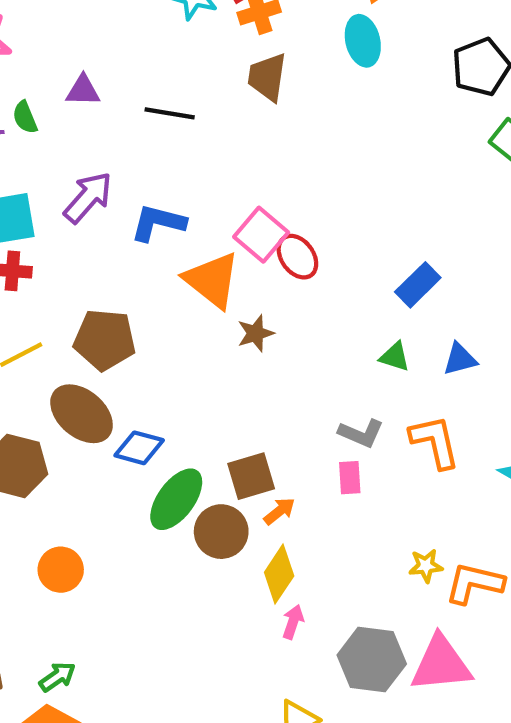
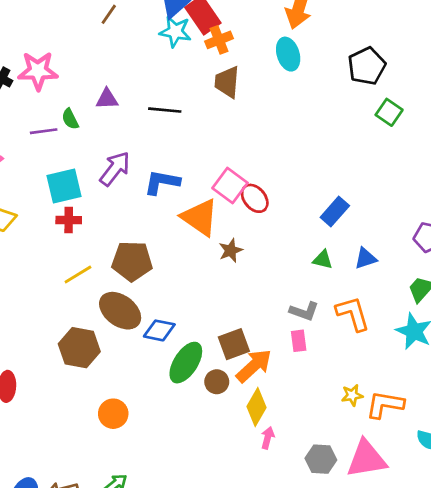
orange arrow: (279, 511) -> (254, 366), size x1.8
brown circle: (221, 532) -> (217, 382), size x0.7
gray hexagon: (372, 660) -> (321, 459), size x0.7

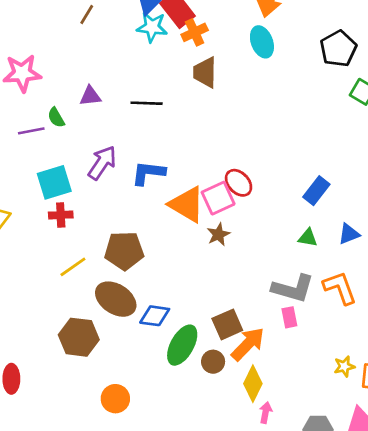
pink square: (230, 185) -> (218, 198), moved, turned 32
gray L-shape: (304, 311) -> (293, 288), size x1.5

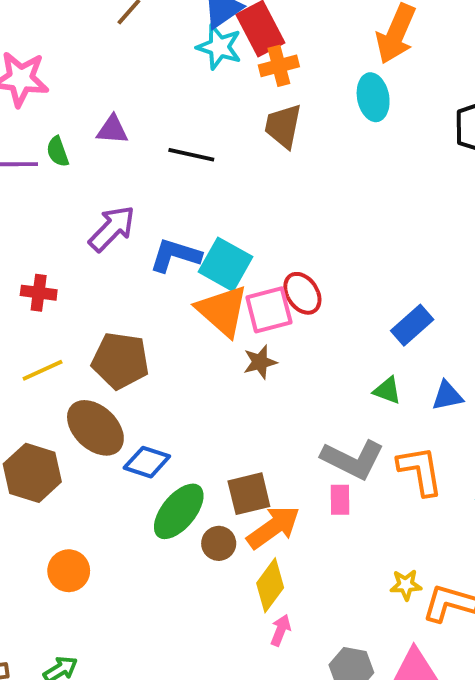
cyan square: (54, 182) -> (226, 264), moved, turned 36

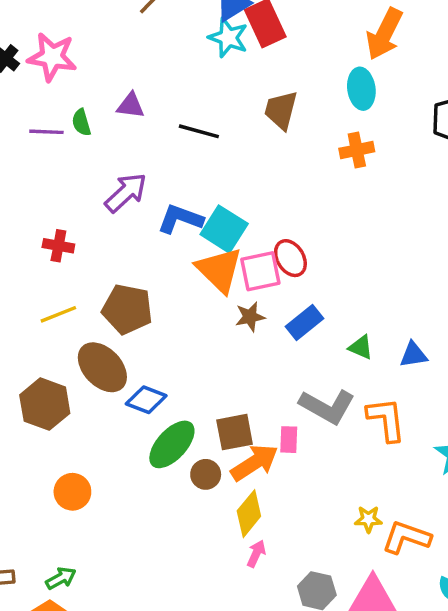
orange cross: (279, 66) -> (357, 150), moved
blue rectangle: (412, 325) -> (304, 323), moved
pink rectangle: (340, 500) -> (289, 440), moved

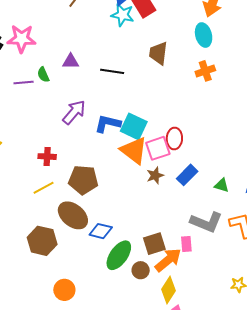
red cross: (58, 246) -> (47, 157), moved
red ellipse: (290, 258) -> (174, 139), turned 40

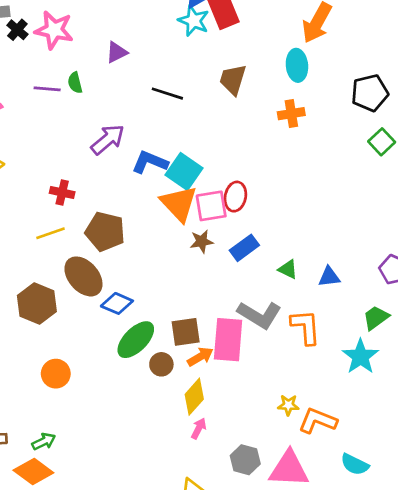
purple triangle: (71, 61) -> (117, 52), moved, turned -36
pink rectangle: (186, 244) -> (228, 340), size x2.0
orange arrow: (168, 260) -> (200, 357), size x0.7

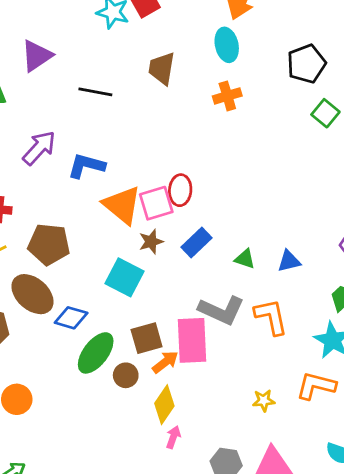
purple triangle: (117, 52) -> (37, 56), size x1.4
cyan square: (184, 172) -> (125, 277), moved
orange L-shape: (318, 421) -> (316, 386), moved

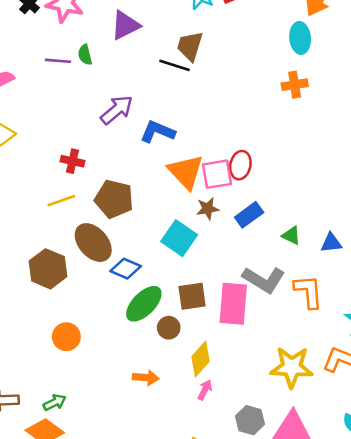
brown trapezoid: (162, 68) -> (190, 46), moved
orange arrow: (165, 362) -> (146, 378), moved, turned 35
yellow star: (264, 401) -> (292, 367), size x2.0

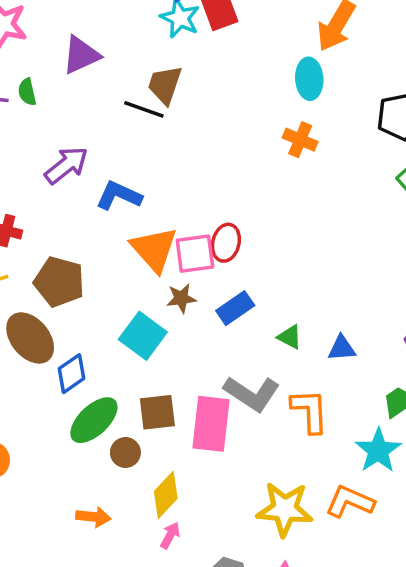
orange cross: (295, 85) -> (300, 140), turned 30
blue diamond: (126, 269) -> (71, 374), turned -60

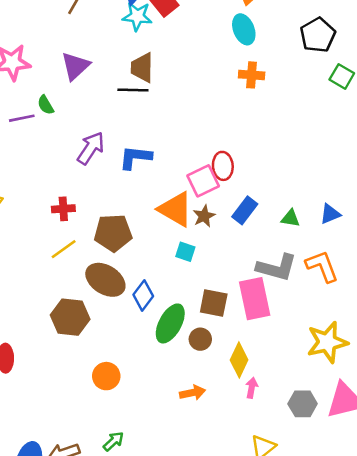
orange triangle: (154, 249) -> (175, 209), moved
cyan square: (143, 336) -> (185, 252), size x0.6
brown square: (157, 412) -> (214, 303), turned 36

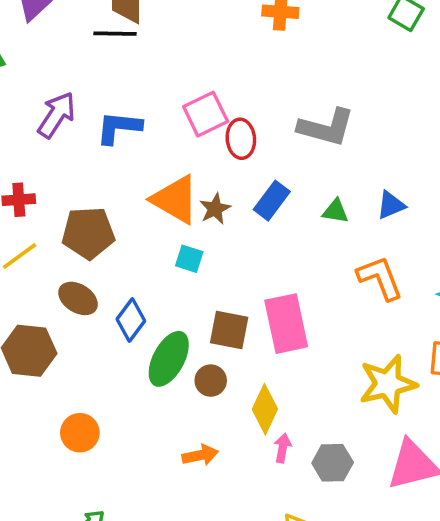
pink square: (203, 181) -> (206, 114), moved
gray L-shape: (277, 267) -> (326, 127), moved
brown ellipse: (105, 280) -> (78, 298), size x0.7
gray hexagon: (303, 404) -> (333, 463), moved

